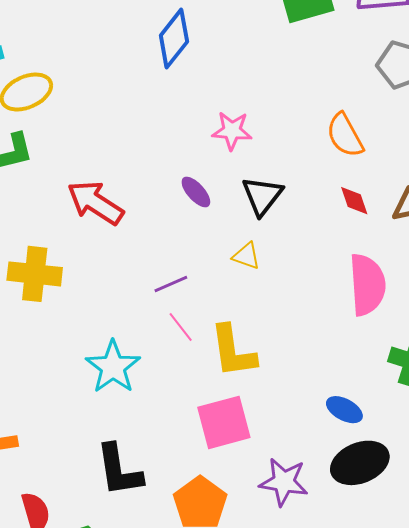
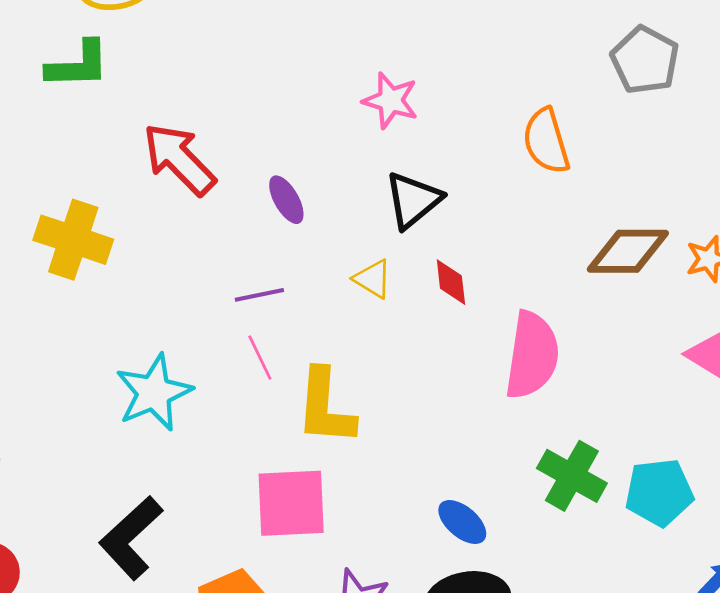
purple ellipse: (196, 192) -> (286, 200), moved
red diamond: (354, 201) -> (451, 282), moved
black L-shape: (119, 470) -> (131, 538), turned 44

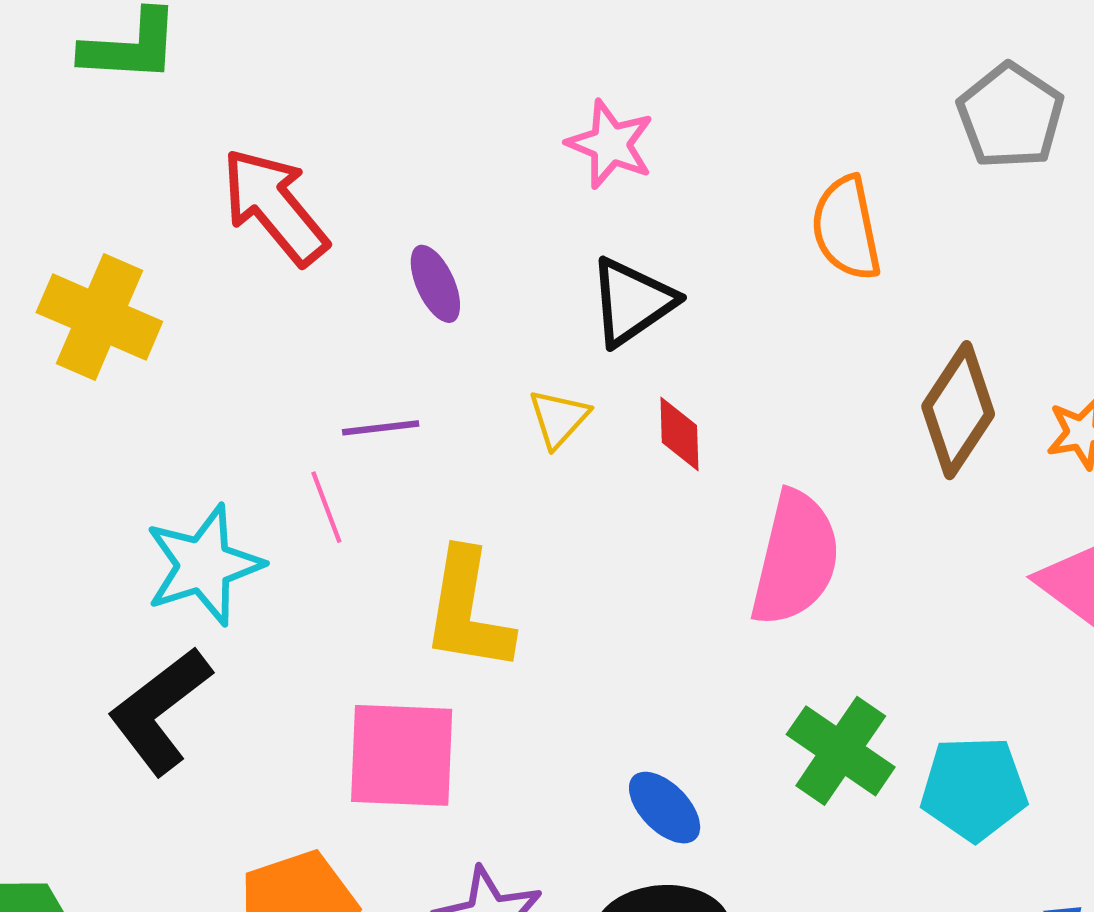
brown diamond: (628, 251) -> (958, 410), turned -62
yellow triangle: (373, 279) -> (559, 418), turned 36
pink line: (260, 358) -> (326, 507), moved
black L-shape: (131, 538) -> (160, 711), moved

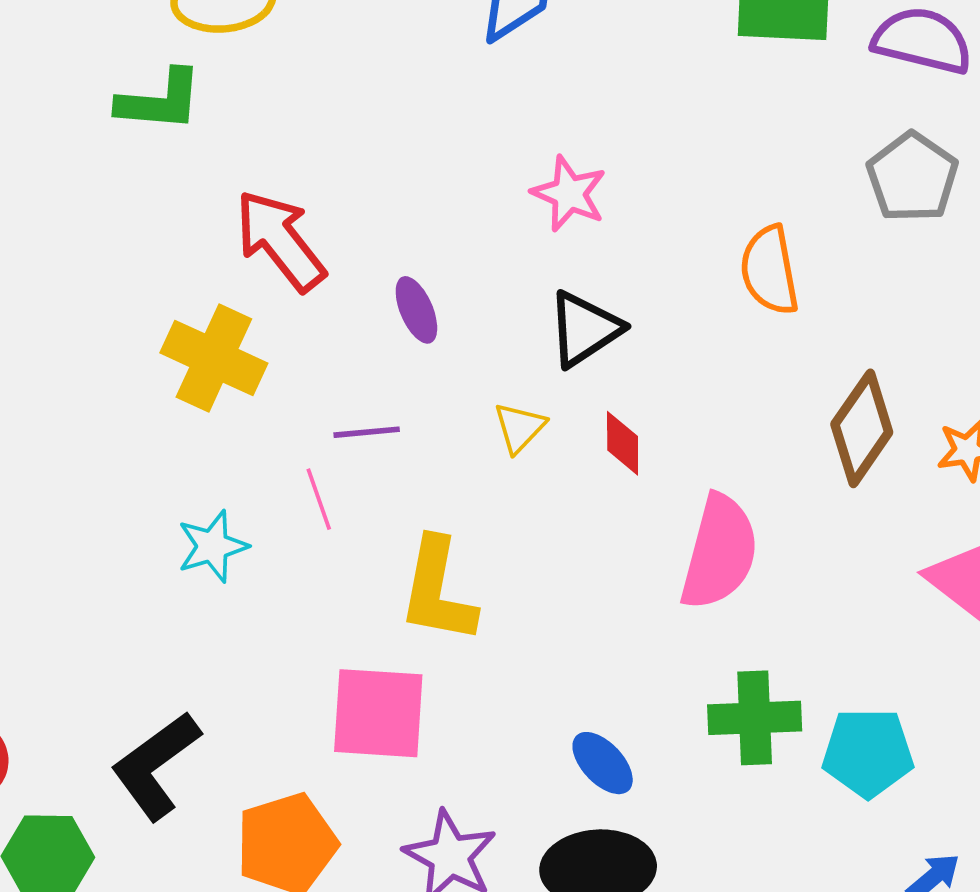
yellow cross: (99, 317) -> (214, 358), moved
cyan star: (204, 565) -> (213, 546), size x0.7
black L-shape: (160, 711) -> (156, 766), moved
green cross: (841, 751) -> (755, 718), turned -38

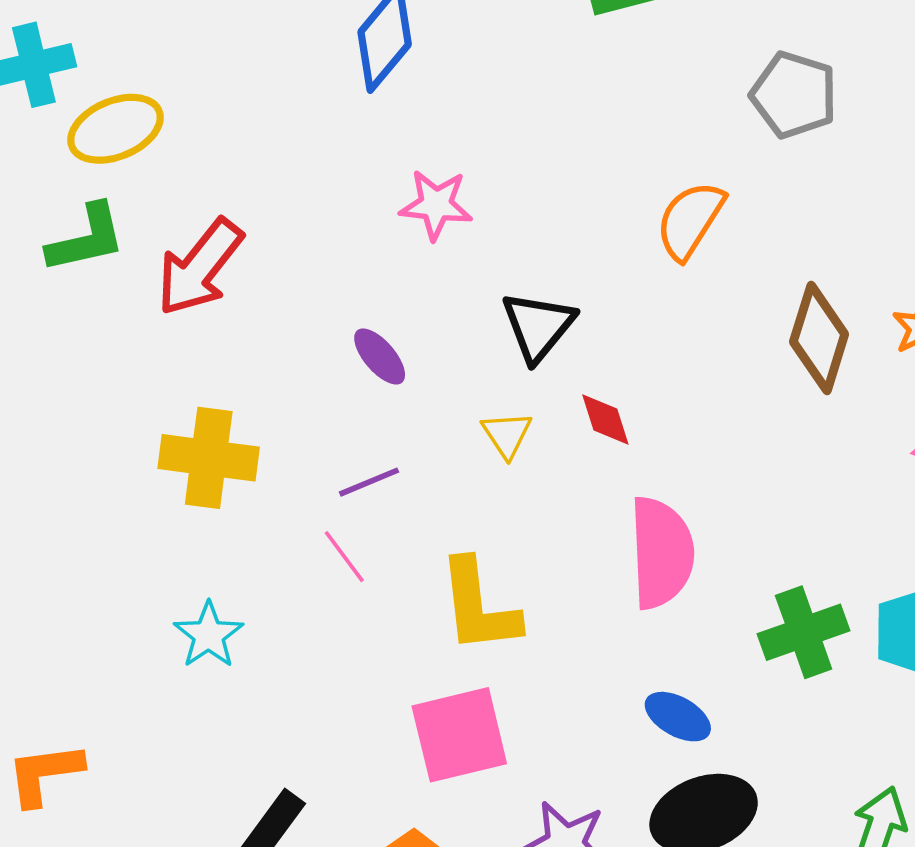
pink star: (569, 194) -> (436, 205), moved
red arrow: (280, 240) -> (200, 267), moved, turned -86
orange semicircle: (770, 270) -> (690, 220), turned 60
cyan star: (213, 546) -> (209, 635), moved
pink semicircle: (719, 552) -> (661, 553), moved

